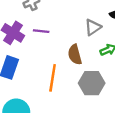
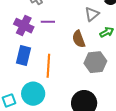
orange line: (53, 78) -> (48, 66), moved

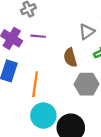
cyan circle: (33, 94) -> (43, 115), moved

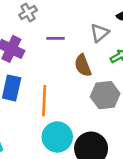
purple line: (38, 36) -> (55, 38), moved

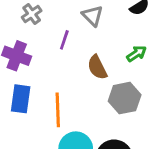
gray triangle: (100, 33) -> (93, 16), moved, turned -30
purple line: (55, 38) -> (64, 40), turned -66

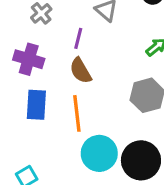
brown semicircle: (97, 67) -> (81, 71), moved

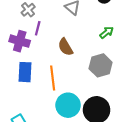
purple line: (78, 38) -> (38, 28), moved
brown semicircle: (81, 71) -> (65, 47), moved

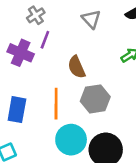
gray hexagon: (101, 65) -> (95, 99), moved
blue rectangle: (25, 72) -> (17, 110), moved

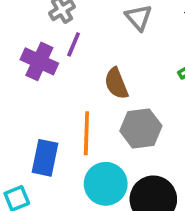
blue rectangle: (17, 110) -> (45, 158), moved

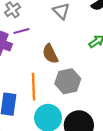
purple line: (74, 44) -> (21, 31), turned 56

